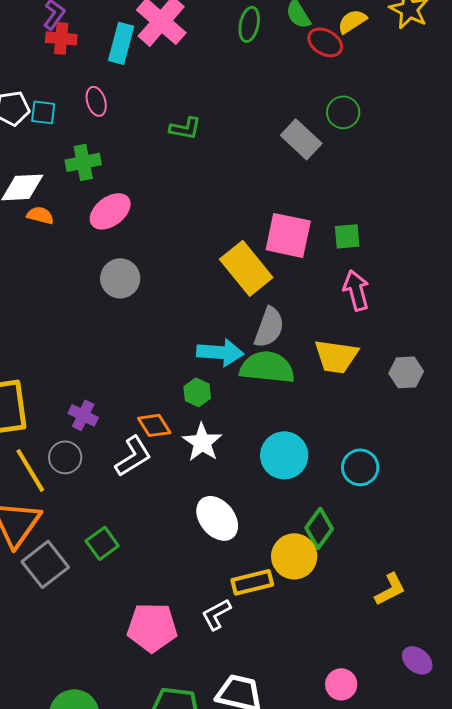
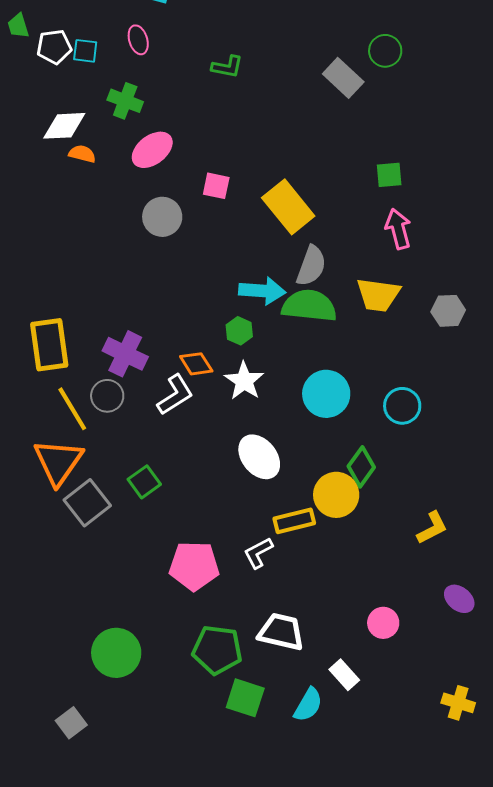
green cross: (83, 162) -> (125, 101), turned 32
pink square: (288, 235) -> (216, 186), moved, size x0.6
purple cross: (83, 415) -> (125, 354), size x1.5

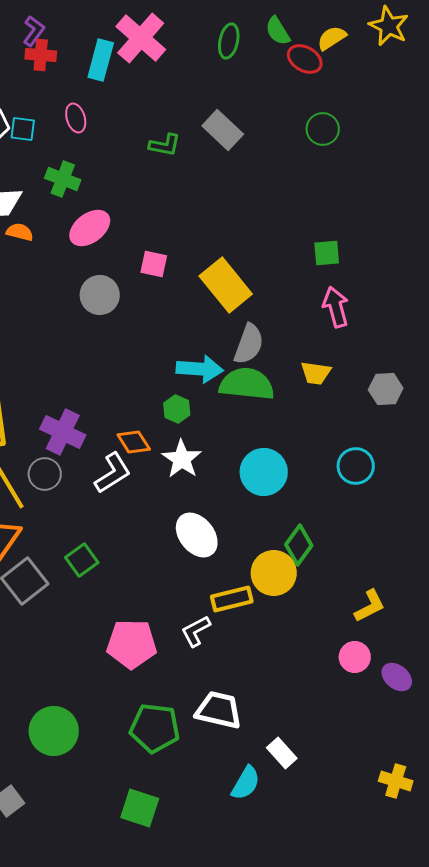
gray rectangle: (343, 78) -> (223, 130), moved
yellow trapezoid: (378, 295) -> (316, 373), size x0.7
cyan circle: (402, 406) -> (356, 466), moved
pink circle: (383, 623) -> (355, 657), moved
green square: (245, 698) -> (140, 808), moved

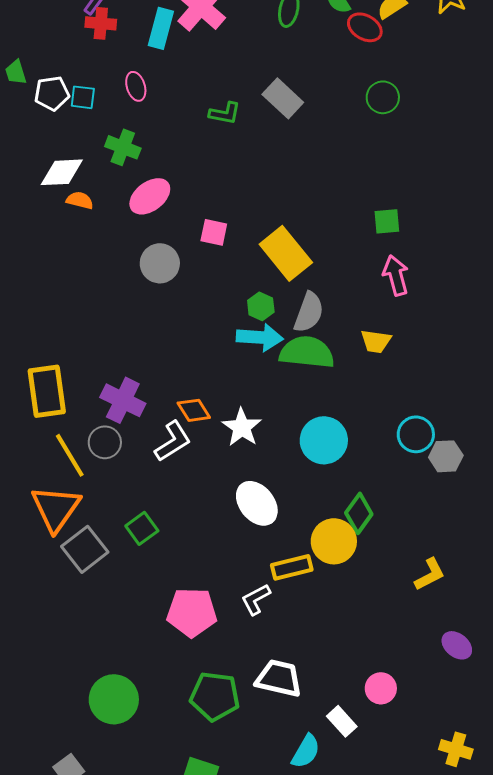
gray hexagon: (386, 389) -> (446, 456), moved
green hexagon: (177, 409) -> (261, 306), moved
pink circle: (355, 657) -> (381, 688), moved

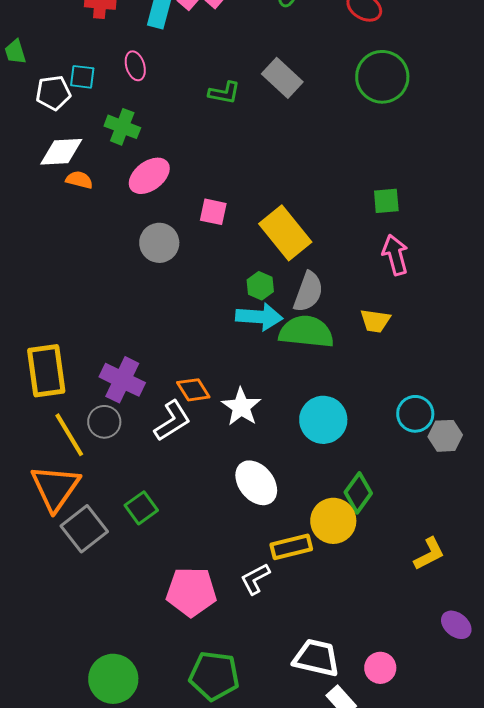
white pentagon: (52, 93) -> (53, 93), moved
green circle: (383, 97) -> (382, 77), size x1.6
white trapezoid: (279, 678) -> (316, 658), moved

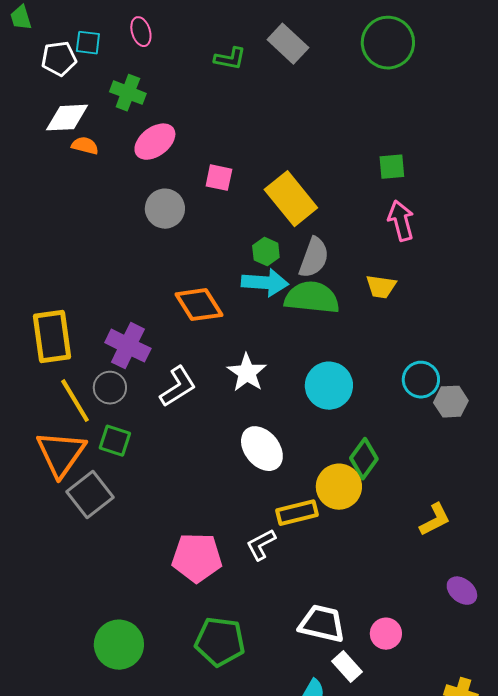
orange diamond: (193, 390) -> (199, 305), moved, size x1.4
green square: (141, 508) -> (115, 441), moved, turned -36

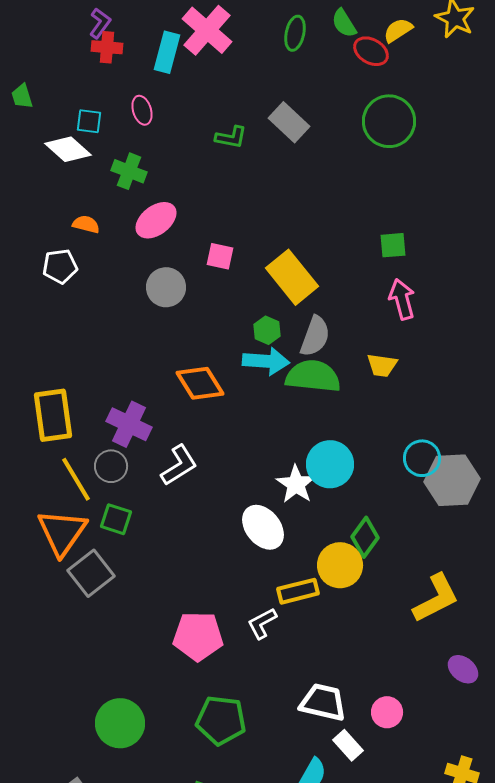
white pentagon: (59, 59) -> (60, 266), moved
white diamond: (67, 118) -> (68, 149), moved, turned 45
white star: (247, 373) -> (296, 484), moved
gray hexagon: (451, 402) -> (452, 480), size x1.6
yellow L-shape: (435, 520) -> (436, 598), size x1.5

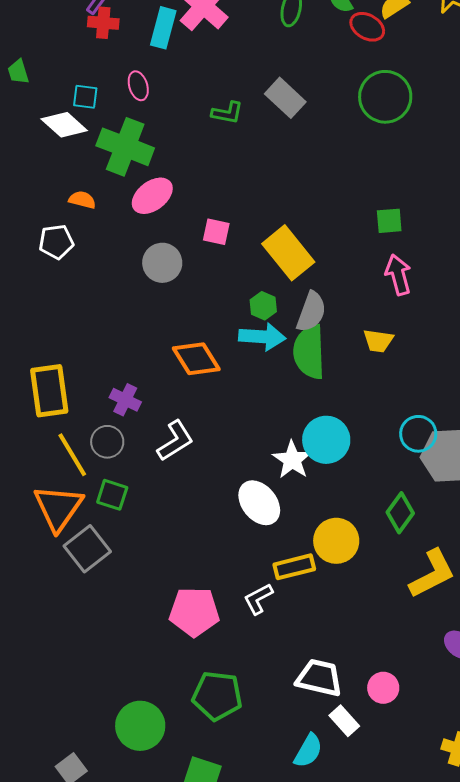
green cross: (129, 171) -> (125, 147), size x1.6
green semicircle: (313, 376) -> (309, 352), turned -98
purple cross: (129, 424) -> (125, 400), size x0.7
green diamond: (365, 537) -> (400, 513), moved
green circle: (120, 723) -> (140, 726), moved

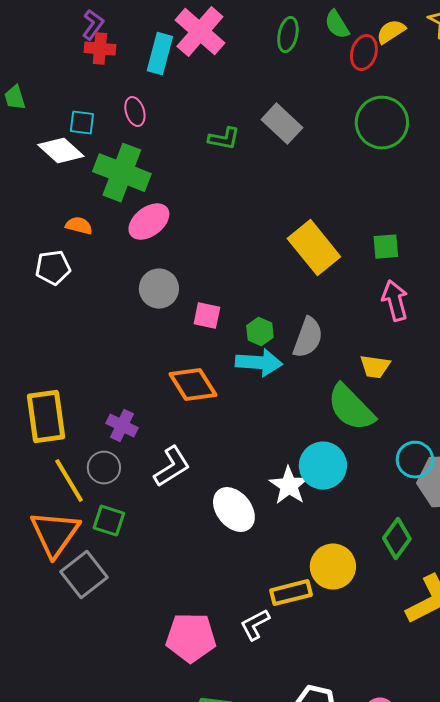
red ellipse: (367, 27) -> (364, 53), turned 76
pink square: (216, 232) -> (207, 316), moved
yellow rectangle: (288, 253) -> (314, 248), moved
green semicircle: (309, 352) -> (351, 408), moved, turned -42
white ellipse: (259, 503) -> (234, 510), moved

